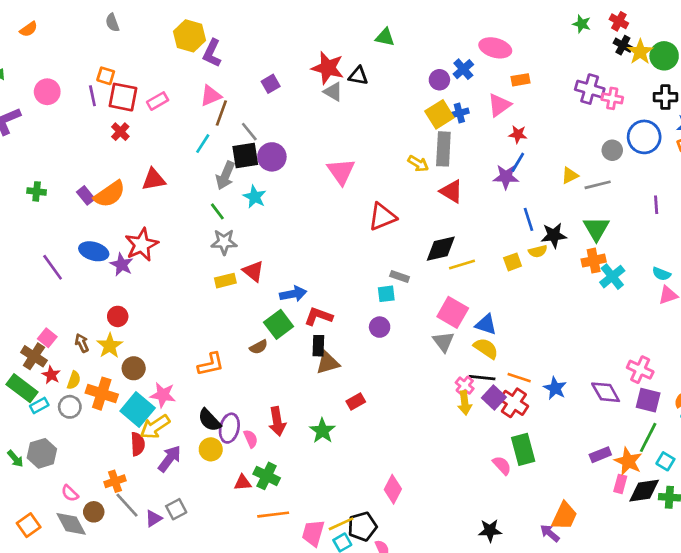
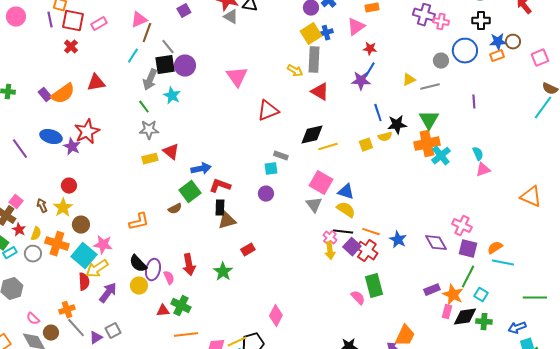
orange cross: (594, 261) -> (427, 144), size x1.4
cyan semicircle: (661, 274) -> (478, 154), turned -136

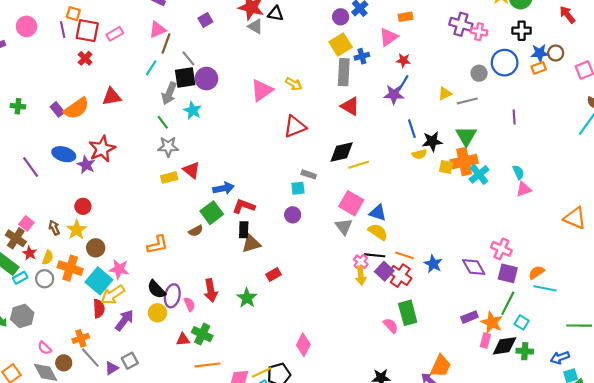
blue cross: (326, 33) -> (362, 56), moved
yellow arrow: (295, 71) -> (294, 84), moved
pink triangle: (237, 77) -> (262, 90), turned 30
yellow square: (366, 145) -> (446, 167), moved, turned 32

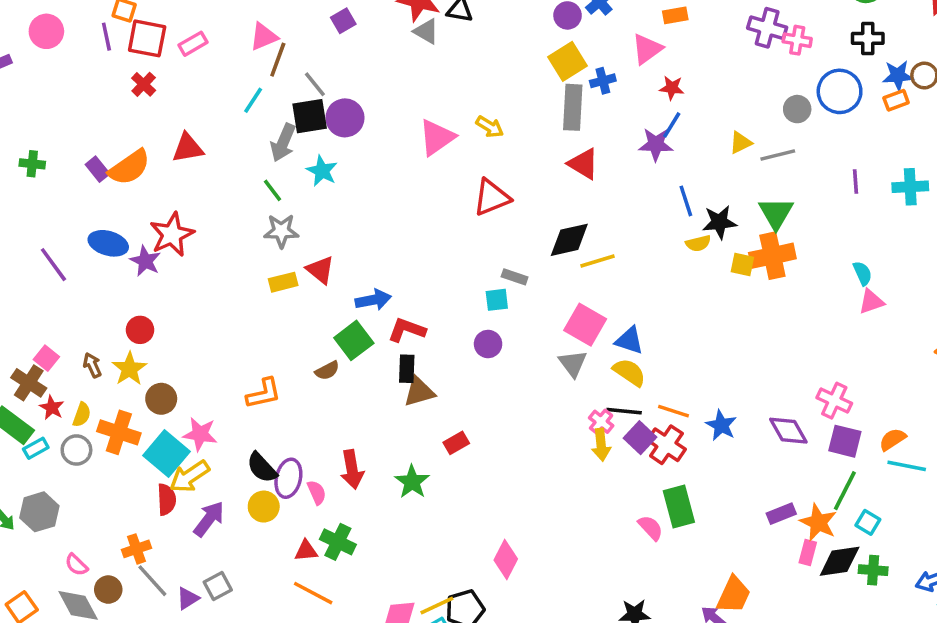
cyan cross: (479, 174) -> (910, 187), moved, turned 36
orange line: (207, 365) -> (313, 593), moved, turned 35

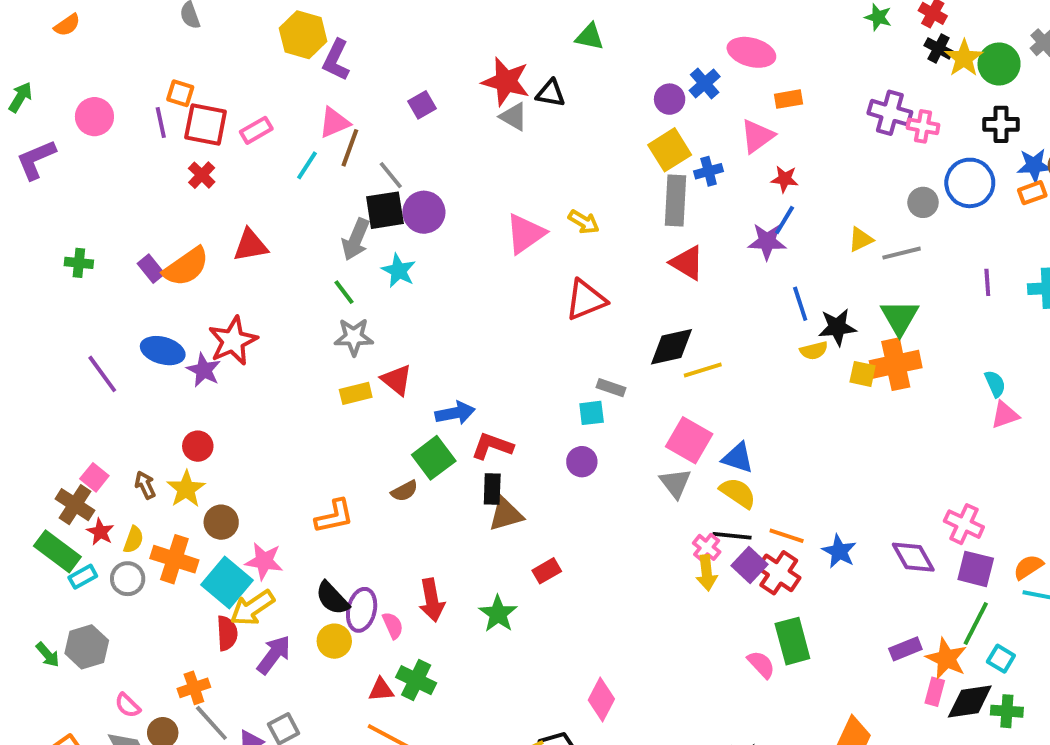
cyan line: (253, 100) -> (307, 165), moved

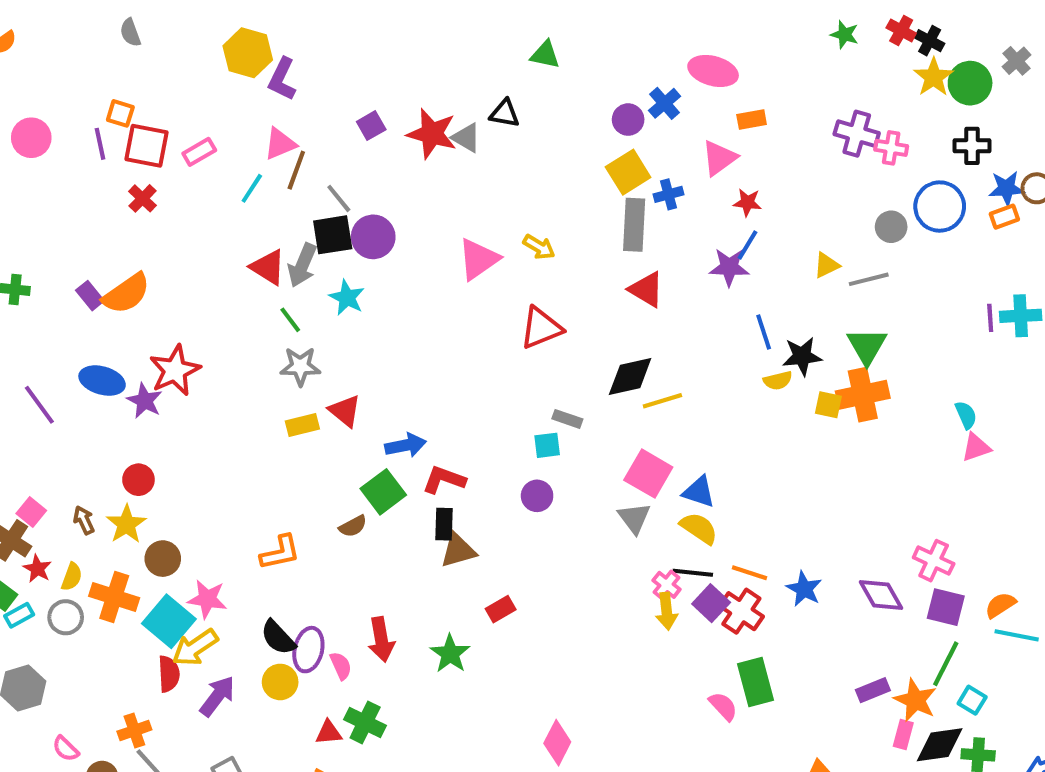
black cross: (939, 48) -> (930, 41), moved
red star: (506, 82) -> (432, 134), moved
red triangle: (250, 245) -> (268, 267), moved, turned 42
purple line: (987, 282) -> (990, 318), moved

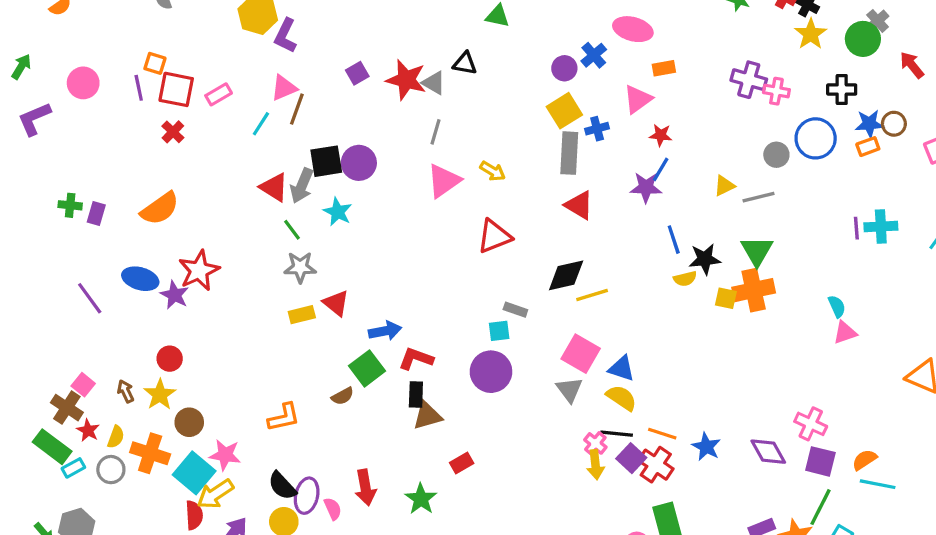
green circle: (970, 83) -> (863, 39), moved
gray line: (339, 198) -> (436, 132), moved, turned 55
purple rectangle: (90, 296) -> (96, 213), moved, turned 55
purple circle: (537, 496) -> (491, 372), size x1.6

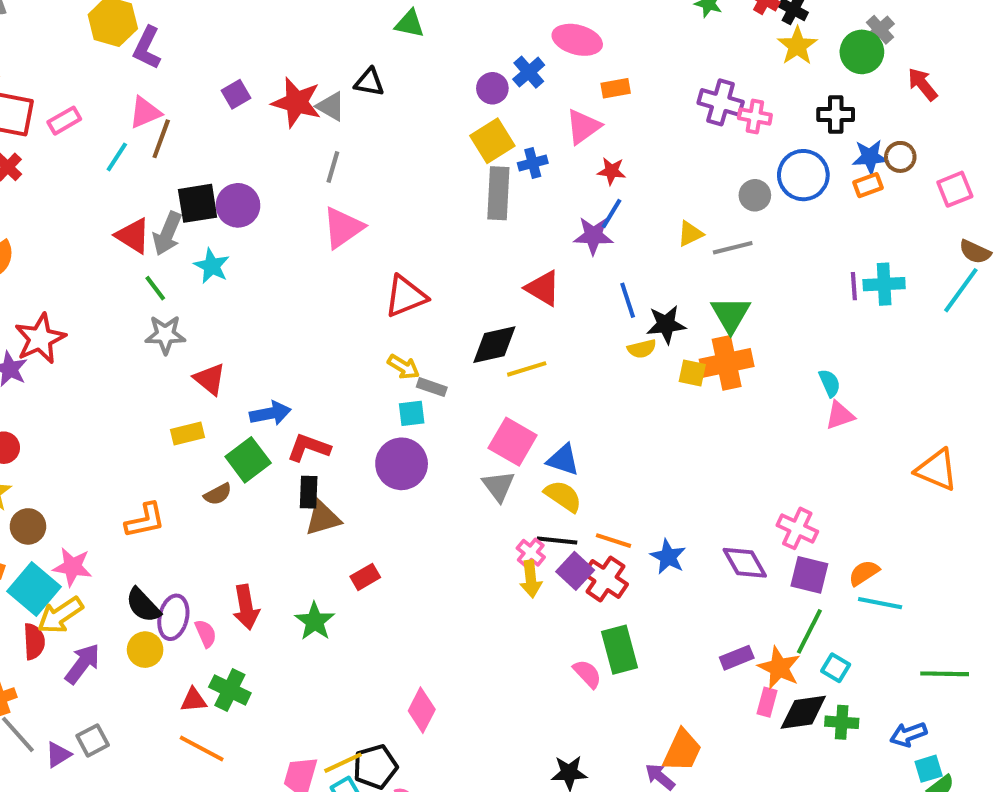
yellow arrow: (493, 171) -> (404, 367), moved
red triangle: (579, 205) -> (543, 288), moved
yellow rectangle: (302, 315) -> (187, 434), moved

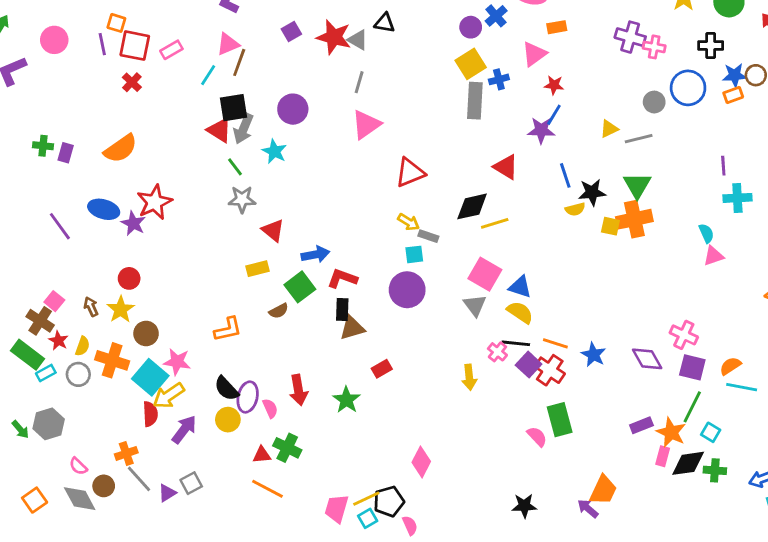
black square: (198, 203) -> (234, 108), moved
cyan cross: (884, 284) -> (737, 198), moved
yellow arrow: (531, 579) -> (469, 377), moved

